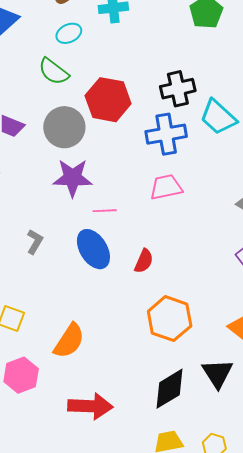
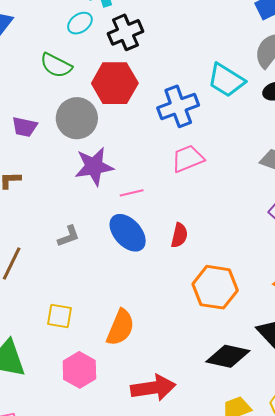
cyan ellipse: (69, 33) -> (80, 23), moved
black cross: (178, 89) -> (125, 32), moved
gray L-shape: (35, 242) -> (69, 236), turned 50
black diamond: (170, 389) -> (228, 356), turned 54

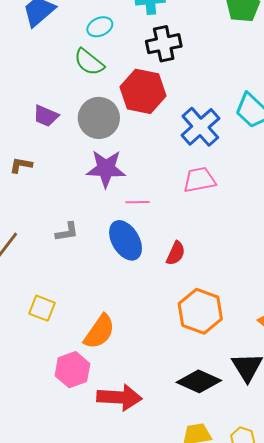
cyan ellipse: (80, 23) -> (100, 27), moved
blue cross: (178, 106) -> (200, 127), turned -33
pink hexagon: (79, 370) -> (72, 370), moved

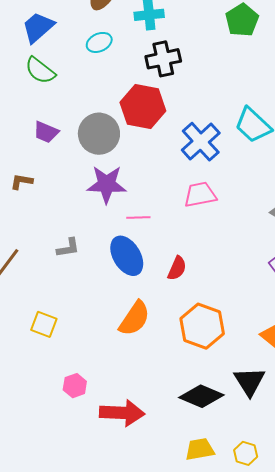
green semicircle: (89, 62) -> (40, 70), moved
orange semicircle: (99, 332) -> (134, 318), moved
pink hexagon: (72, 370) -> (75, 386), size x0.7

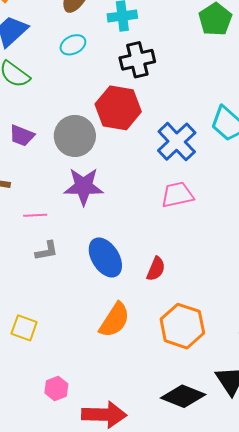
pink line: (138, 218) -> (35, 215), moved

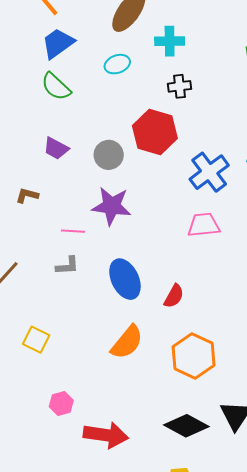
black cross: (137, 60) -> (180, 86), size x0.7
gray circle: (75, 136) -> (109, 155), size x0.7
pink line: (35, 215) -> (73, 231), moved

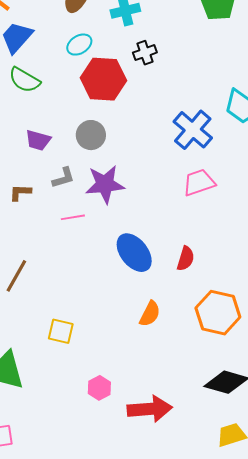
red hexagon: (155, 132) -> (103, 79), moved
gray L-shape: (67, 266) -> (63, 178), moved
orange semicircle: (127, 342) -> (150, 314), size x0.7

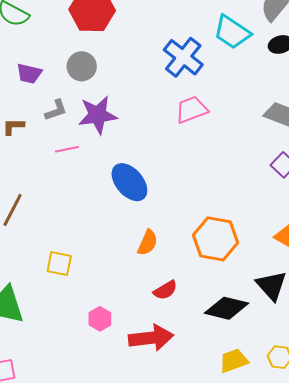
red semicircle: (186, 258) -> (165, 290), moved, turned 45

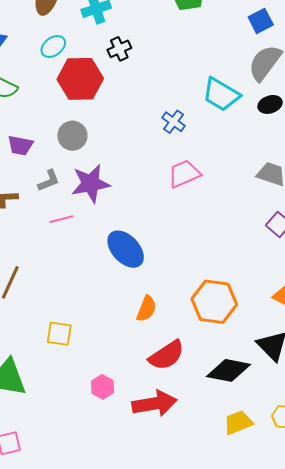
blue cross: (183, 57) -> (174, 122), size x0.6
red semicircle: (165, 290) -> (167, 355), size x1.5

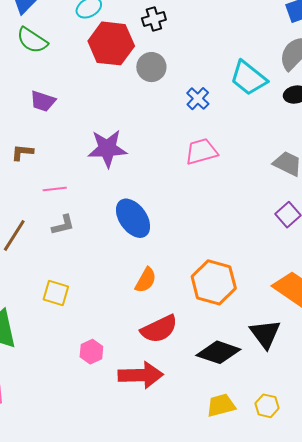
gray circle: (72, 136) -> (151, 67), moved
gray L-shape: (49, 181) -> (63, 225), moved
pink line: (62, 219) -> (55, 189), moved

